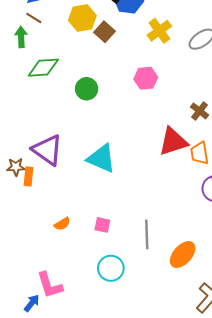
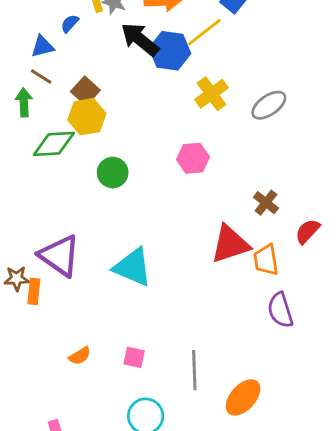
yellow hexagon: (82, 18) -> (87, 117), moved
brown square: (105, 32) -> (85, 91), moved

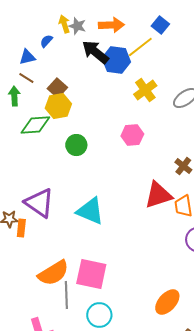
orange semicircle: (80, 356) -> (53, 273), size x2.0
pink square: (134, 357) -> (91, 274), size x2.0
gray line: (194, 370) -> (66, 295), moved

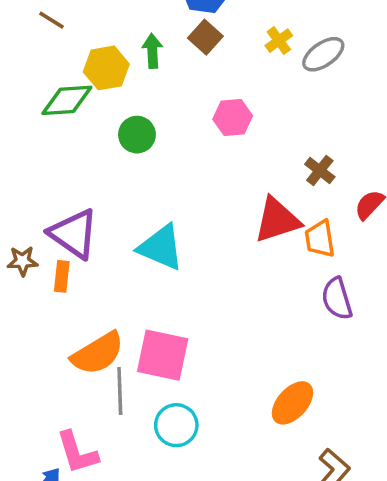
brown square: (57, 88) -> (205, 37), moved
yellow cross: (145, 90) -> (279, 41), moved, size x0.7
green arrow: (14, 96) -> (152, 51), moved
orange rectangle: (21, 228) -> (62, 276), moved

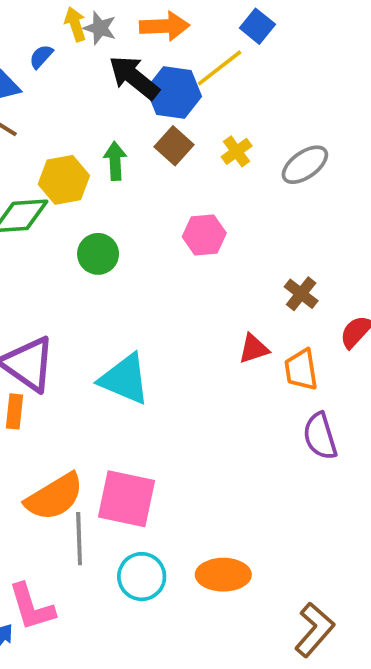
yellow cross: (279, 41) -> (237, 151), moved
red triangle: (277, 220) -> (254, 349), size x0.6
orange ellipse: (292, 403) -> (223, 575), moved, turned 48

